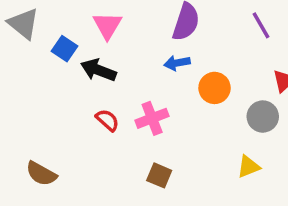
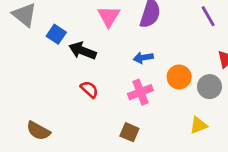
pink triangle: (107, 25) -> (109, 16), moved
blue arrow: (177, 63) -> (143, 58), moved
orange circle: (215, 88) -> (179, 77), moved
pink cross: (152, 118) -> (140, 92), moved

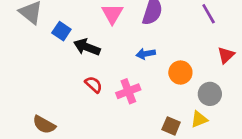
gray circle: (209, 87) -> (210, 94), moved
pink cross: (140, 92) -> (128, 91), moved
brown square: (129, 132) -> (171, 126), moved

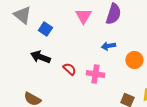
black arrow: (87, 47) -> (40, 57), moved
pink cross: (128, 91) -> (95, 74), turned 30

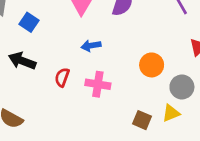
blue arrow: (108, 46) -> (91, 46), moved
red semicircle: (69, 69) -> (62, 77), turned -112

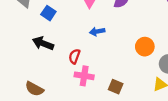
pink cross: (98, 84) -> (84, 76), moved
brown square: (142, 120) -> (116, 87), moved

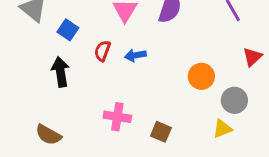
black arrow: (43, 43) -> (60, 72), turned 60
red semicircle: (74, 56) -> (102, 51), moved

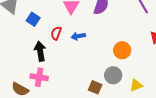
black arrow: (60, 72) -> (40, 51), moved
gray circle: (234, 100) -> (113, 75), moved
pink cross: (117, 117) -> (39, 77), moved

